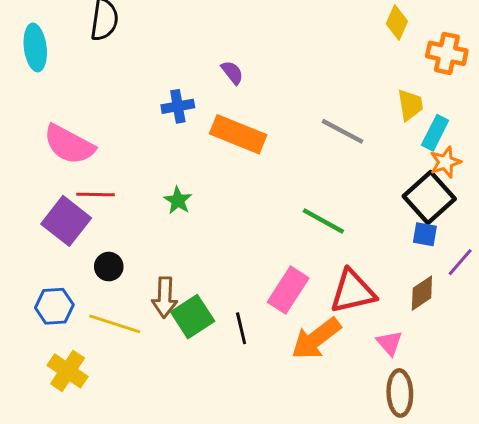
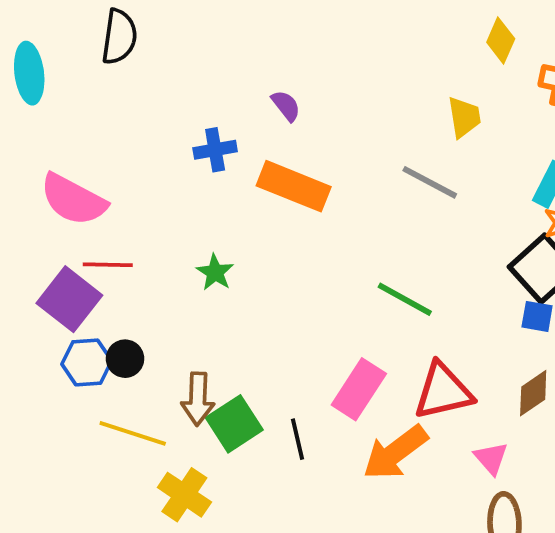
yellow trapezoid: (410, 105) -> (464, 117), moved
blue hexagon: (54, 306) -> (87, 362), moved
yellow cross: (68, 371) -> (184, 495), moved

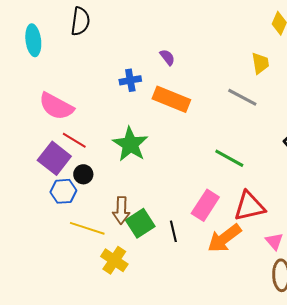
red line: (108, 265) -> (74, 140), turned 30
green star: (215, 272) -> (130, 144), size x1.8
black circle: (125, 359) -> (83, 174), moved

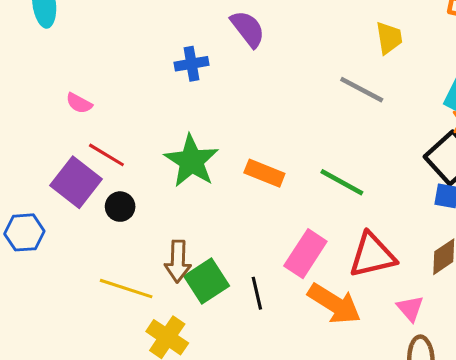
purple semicircle: (167, 57) -> (248, 29), size x1.5
orange rectangle: (171, 99) -> (264, 173), moved, size x0.7
pink semicircle: (56, 106) -> (79, 103), size x0.5
blue hexagon: (63, 191) -> (24, 232), moved
orange arrow: (224, 238) -> (334, 304), turned -111

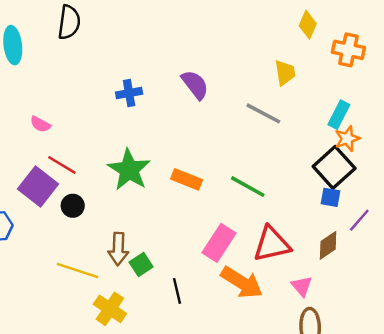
purple semicircle: (248, 29) -> (195, 85), moved
green square: (207, 281) -> (141, 265), size x0.7
black line: (257, 293) -> (177, 291), moved

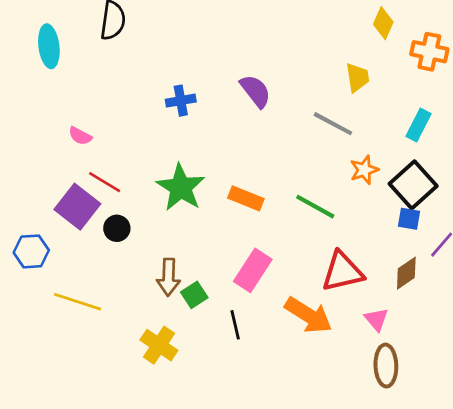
orange star: (347, 139) -> (364, 170), moved
pink rectangle: (219, 243) -> (253, 270), moved
yellow line: (78, 270) -> (77, 302), moved

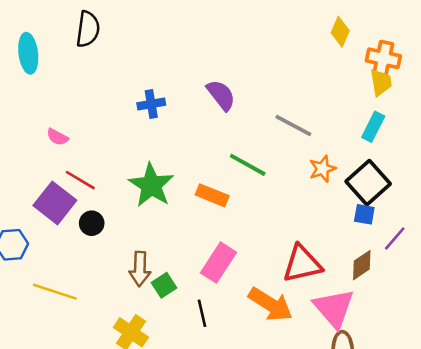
yellow trapezoid: (357, 77) -> (381, 82), moved
green line: (315, 207) -> (248, 165), moved
pink triangle: (376, 319) -> (334, 308), size x1.8

